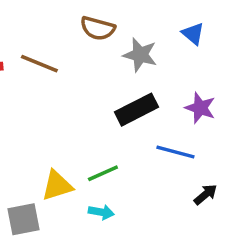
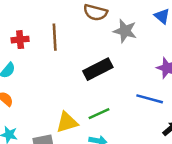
brown line: (39, 64) -> (55, 37), turned 65
black rectangle: (137, 110) -> (98, 69), moved

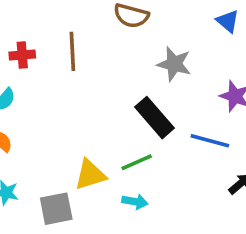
gray star: (125, 31) -> (174, 64), moved
black rectangle: (98, 69) -> (155, 118), moved, turned 76

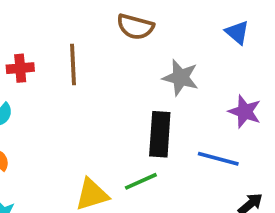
black rectangle: (155, 118) -> (160, 134), turned 45

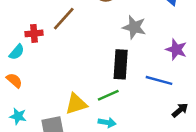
brown line: (73, 64) -> (64, 19), turned 45
red cross: (20, 68) -> (34, 33), moved

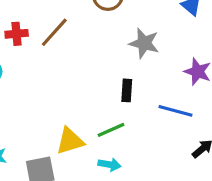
red cross: (34, 33) -> (17, 34), moved
black rectangle: (121, 64) -> (127, 90), size x0.6

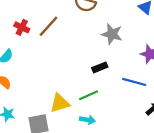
red cross: (17, 34) -> (22, 27), turned 32
black rectangle: (127, 90) -> (100, 67), turned 64

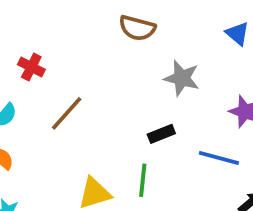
brown line: (48, 26) -> (67, 113), moved
green line: (89, 95) -> (143, 180), turned -60

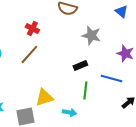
red cross: (31, 67) -> (32, 28), moved
green line: (143, 180) -> (85, 90), moved

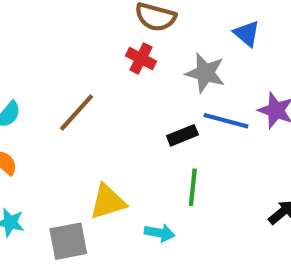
blue triangle: (121, 11) -> (247, 34), moved
red cross: (32, 28) -> (141, 58), moved
blue line: (111, 78) -> (226, 121), moved

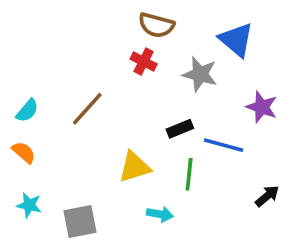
blue triangle: (247, 34) -> (236, 40), size x1.5
blue line: (226, 121) -> (224, 145), moved
yellow triangle: (108, 202) -> (134, 167), moved

